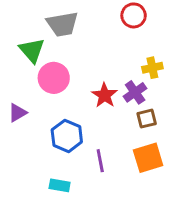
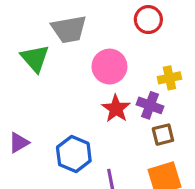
pink circle: (54, 78) -> (109, 67), moved
purple cross: (135, 92) -> (150, 105), turned -35
purple triangle: (17, 113) -> (19, 143), moved

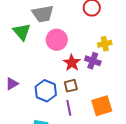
pink circle: (109, 67) -> (57, 40), moved
brown square: (163, 135) -> (71, 86), moved

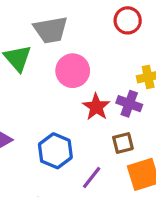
brown square: (71, 86) -> (123, 143), moved
purple line: (69, 108) -> (92, 178), turned 49

